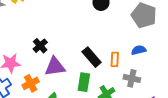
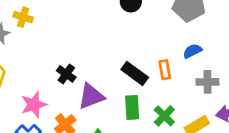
gray cross: (132, 78) -> (207, 82), moved

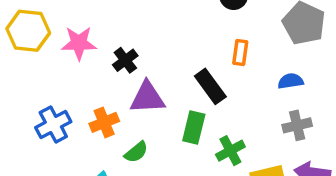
orange rectangle: (165, 70) -> (240, 53), moved
gray cross: (207, 82) -> (297, 125), turned -30
pink star: (34, 105) -> (79, 43), moved

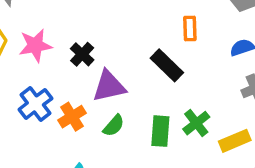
blue cross: (53, 125) -> (35, 104), moved
green rectangle: (194, 128) -> (160, 131), moved
green semicircle: (136, 152) -> (114, 126), moved

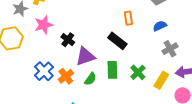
pink star: (35, 45) -> (44, 25), moved
green rectangle: (160, 131) -> (112, 70), moved
yellow rectangle: (235, 141) -> (161, 80), turned -30

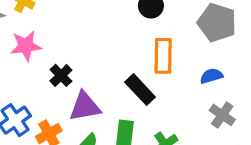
orange rectangle: (128, 18) -> (163, 56), size x1.5
gray cross: (170, 49) -> (222, 115), turned -35

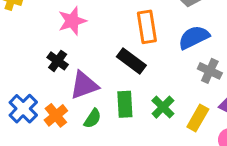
pink star: (26, 46) -> (72, 21), moved
blue semicircle: (211, 76) -> (194, 37), size x1.5

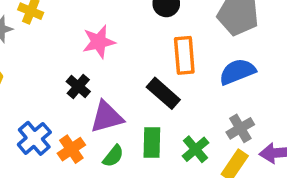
gray cross: (210, 71) -> (240, 128), moved, turned 30

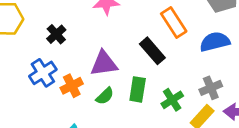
orange rectangle: (184, 55) -> (174, 23), turned -36
black cross: (78, 87) -> (56, 34), moved

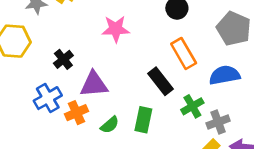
purple triangle: (104, 64) -> (94, 84), moved
green cross: (172, 100) -> (192, 106), moved

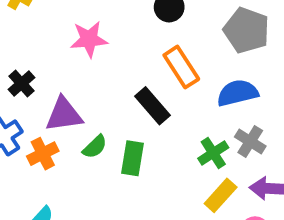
green cross: (192, 106) -> (213, 153), moved
gray cross: (218, 122) -> (250, 141), moved, turned -35
green semicircle: (110, 125) -> (95, 147), moved

